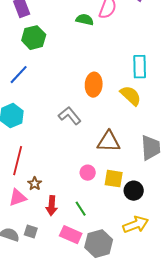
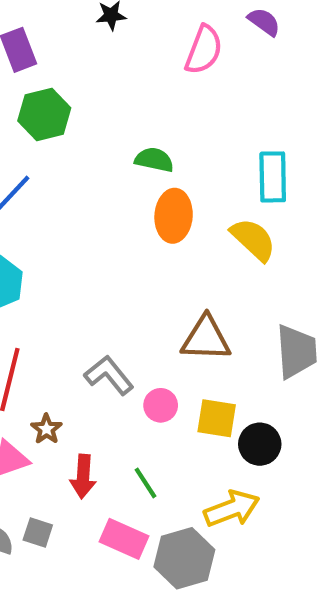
green semicircle: (85, 20) -> (154, 160), moved
gray L-shape: (70, 116) -> (109, 375), moved
yellow arrow: (136, 225) -> (232, 509), moved

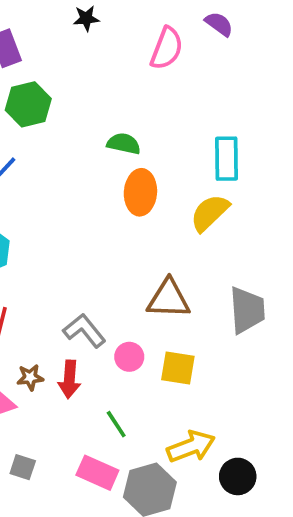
yellow semicircle: (253, 239) -> (210, 213), turned -87
brown star: (46, 429) -> (30, 377), turned 30
black circle: (260, 444) -> (238, 476), moved
red arrow: (83, 476) -> (69, 379), moved

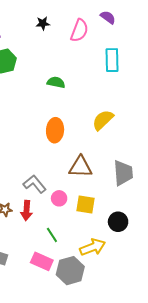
black star: (86, 18) -> (43, 23), moved
cyan rectangle: (226, 159) -> (112, 60), moved
orange ellipse: (140, 192) -> (55, 130), moved
black circle: (238, 476) -> (118, 222), moved

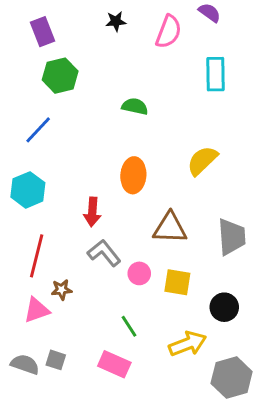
red arrow: (27, 211) -> (92, 212), moved
gray hexagon: (70, 271) -> (232, 378), moved

